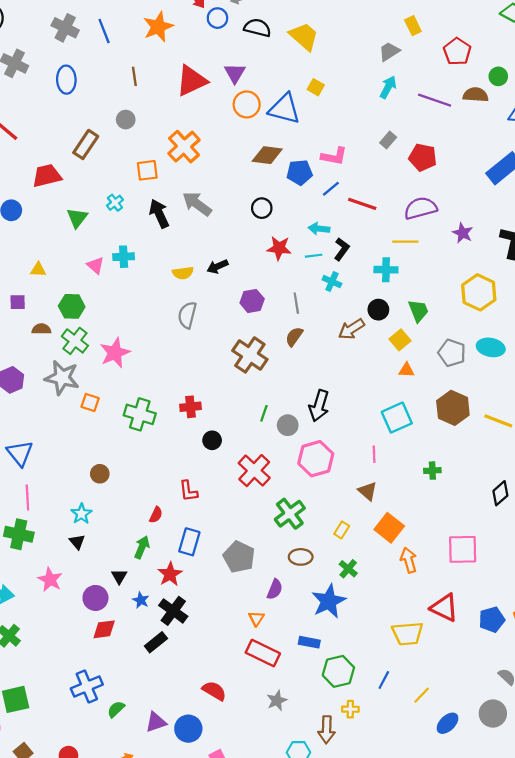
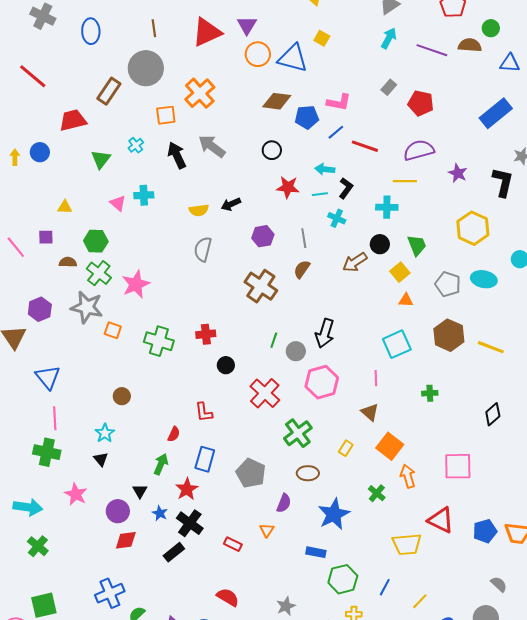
gray circle: (126, 120) -> (146, 68), size x2.0
green cross: (348, 569) -> (377, 493), moved
red rectangle: (263, 653) -> (233, 544), moved, size x0.6

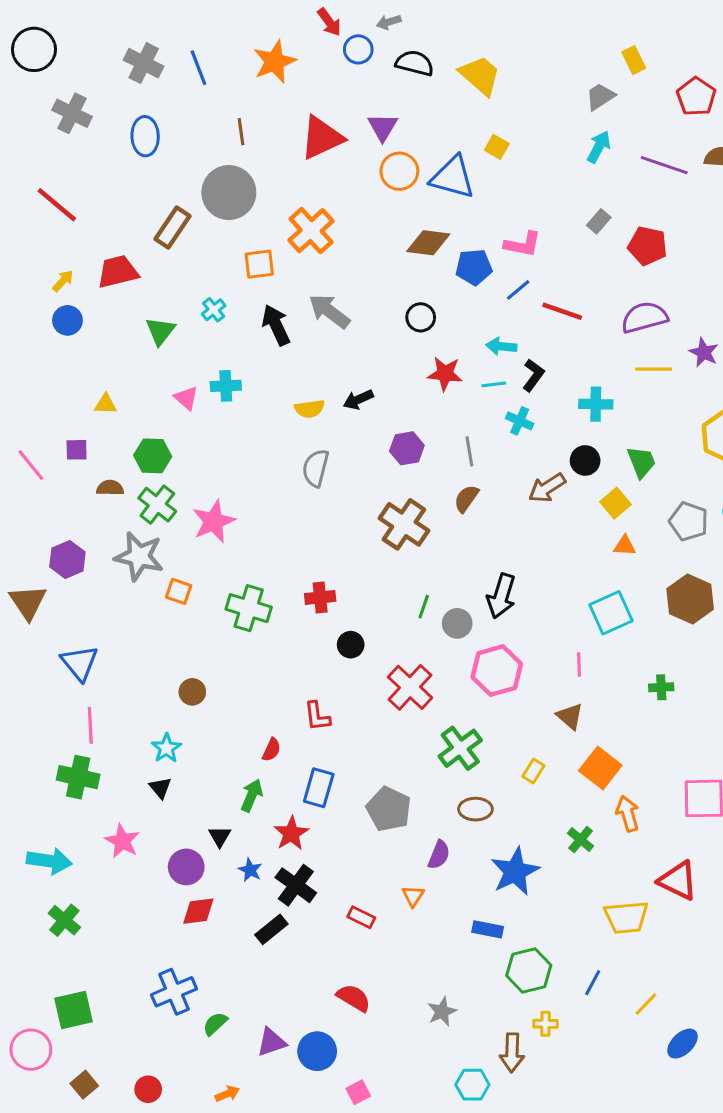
yellow arrow: (15, 157) -> (63, 281), moved, turned 42
yellow line: (405, 181) -> (654, 369), moved

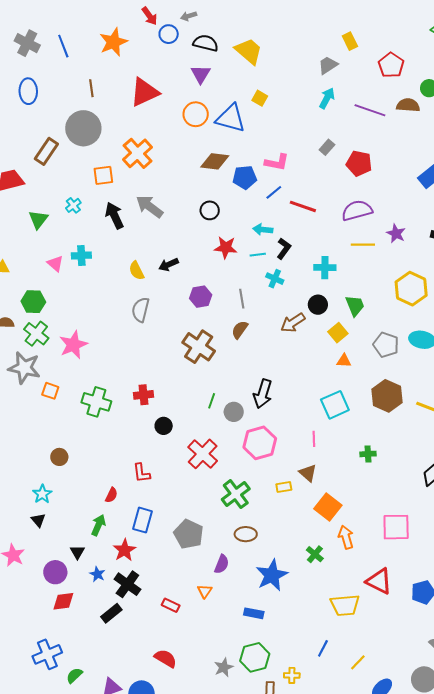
purple triangle: (383, 127) -> (201, 74), moved
yellow semicircle: (310, 409) -> (136, 271), turned 72
yellow rectangle: (533, 771) -> (284, 487), moved, turned 49
green hexagon: (529, 970) -> (255, 657), moved

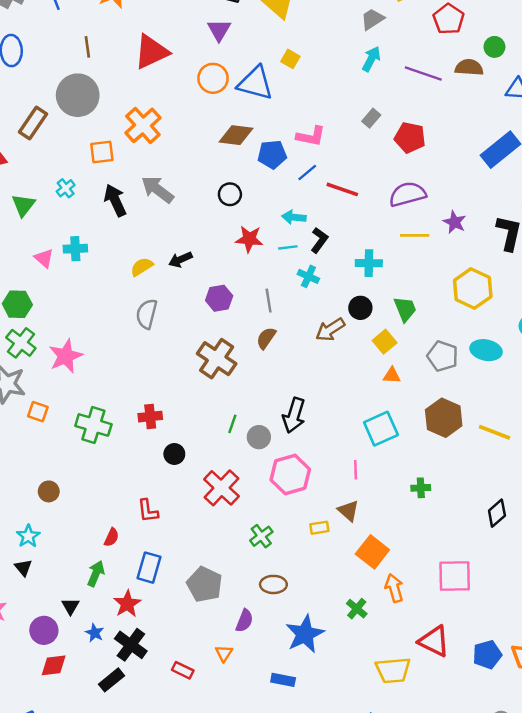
yellow semicircle: (136, 271) -> (142, 267), turned 84
green cross: (236, 494) -> (261, 536), size x0.7

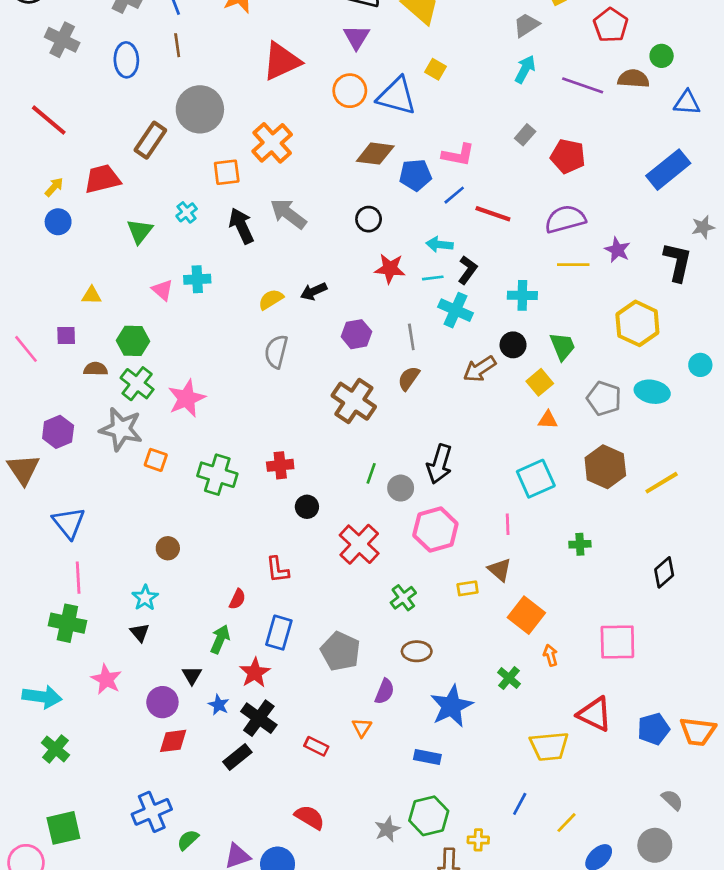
brown line: (87, 47) -> (177, 45), moved
cyan cross: (308, 276) -> (455, 310), size x1.4
yellow line: (494, 432) -> (662, 483), turned -52
orange arrow: (394, 588) -> (550, 655), size x0.7

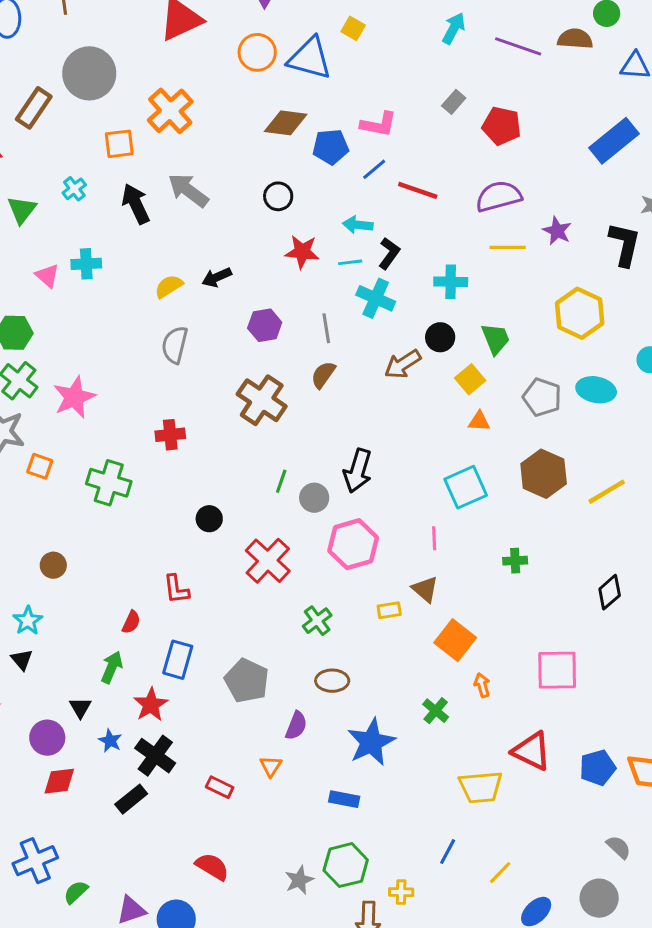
red cross: (280, 465) -> (170, 435), moved

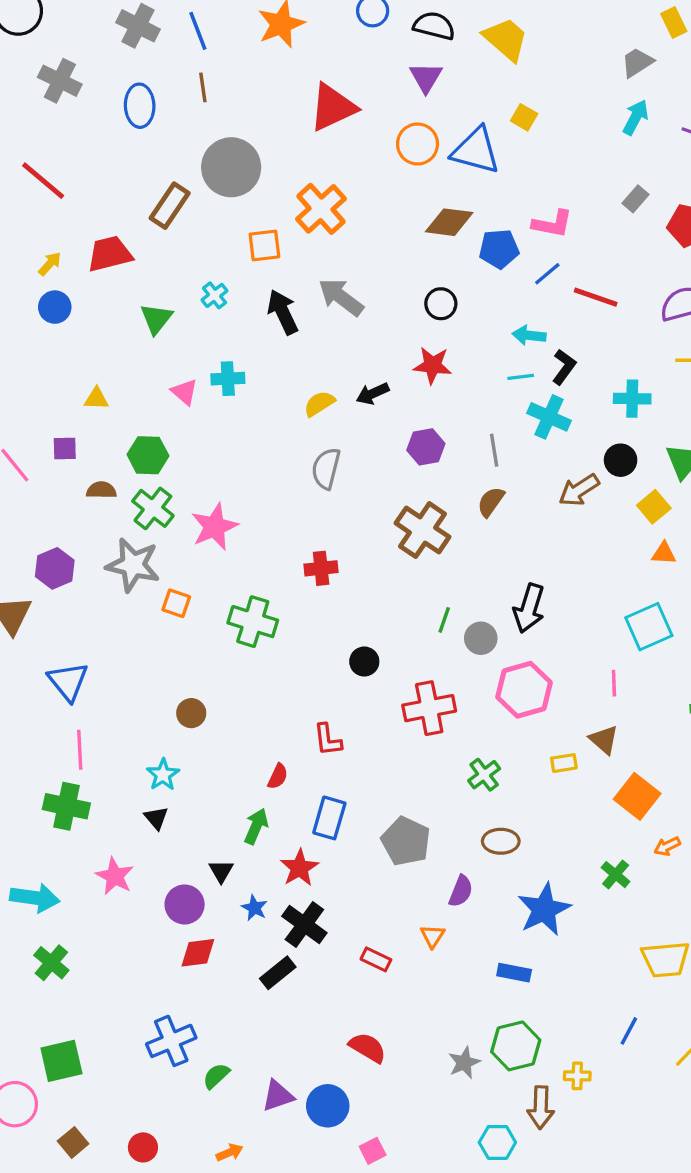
red star: (302, 252) -> (433, 365), moved
red cross: (268, 561) -> (429, 708), turned 36
orange arrow: (482, 685) -> (667, 846), turned -100

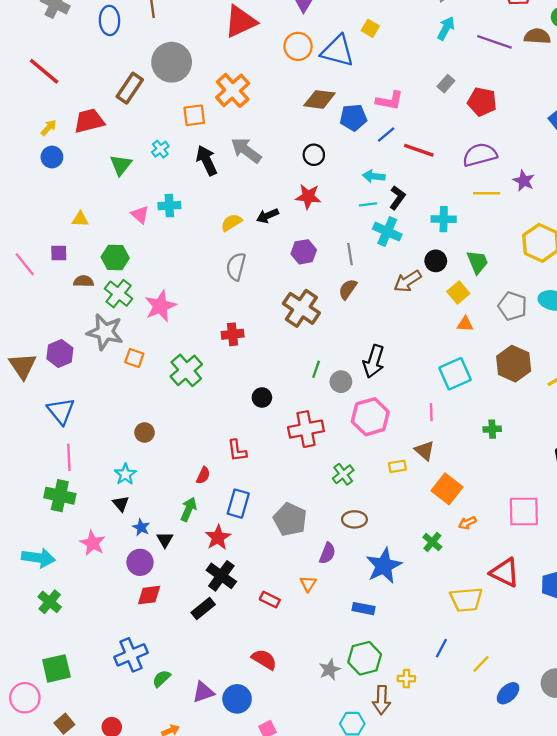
purple hexagon: (55, 568) -> (60, 353), moved
green cross: (253, 622) -> (186, 370), turned 32
blue star: (254, 908) -> (141, 527), moved

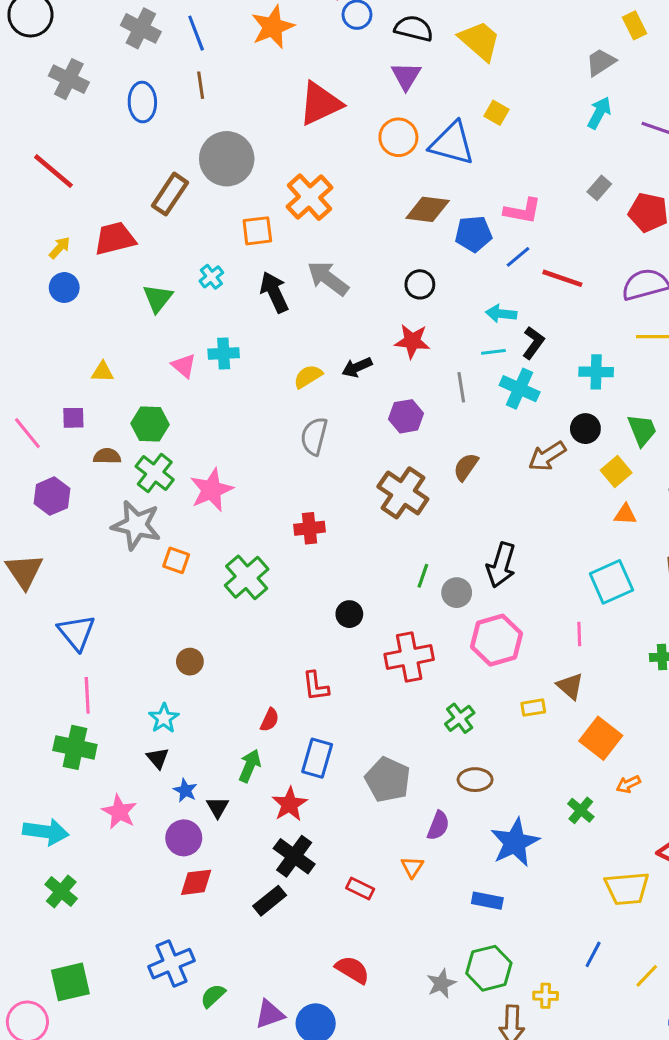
gray line: (350, 254) -> (461, 387), moved
purple hexagon: (60, 353) -> (52, 496), moved

